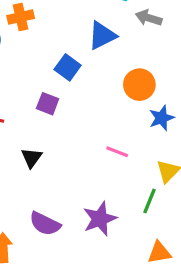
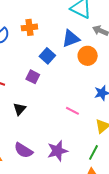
orange cross: (21, 17) -> (29, 27), moved
orange circle: (139, 85) -> (88, 56), moved
green line: (150, 201) -> (93, 152), moved

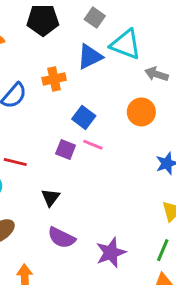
blue triangle: (71, 39) -> (90, 57), moved
pink line: (72, 111) -> (93, 145), moved
purple semicircle: (23, 150) -> (61, 238), moved

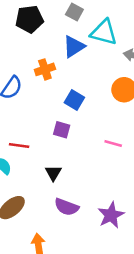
pink line: (93, 145) -> (113, 143), moved

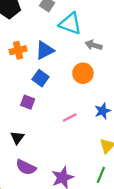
blue triangle: (74, 47) -> (45, 50), moved
pink line: (113, 143) -> (70, 117), turned -48

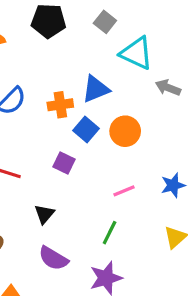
orange cross: (18, 50) -> (60, 105), moved
orange circle: (83, 73) -> (125, 131), moved
green line: (101, 175) -> (110, 233), moved

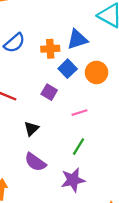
pink line: (124, 191) -> (79, 113), moved

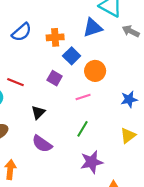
blue triangle: (77, 39) -> (93, 28), moved
orange circle: (97, 72) -> (95, 71), moved
purple star: (73, 180) -> (92, 162), moved

